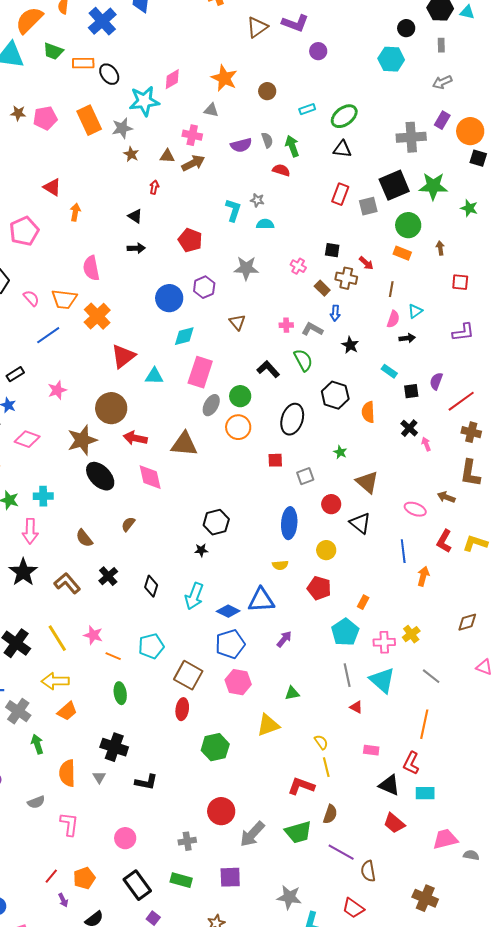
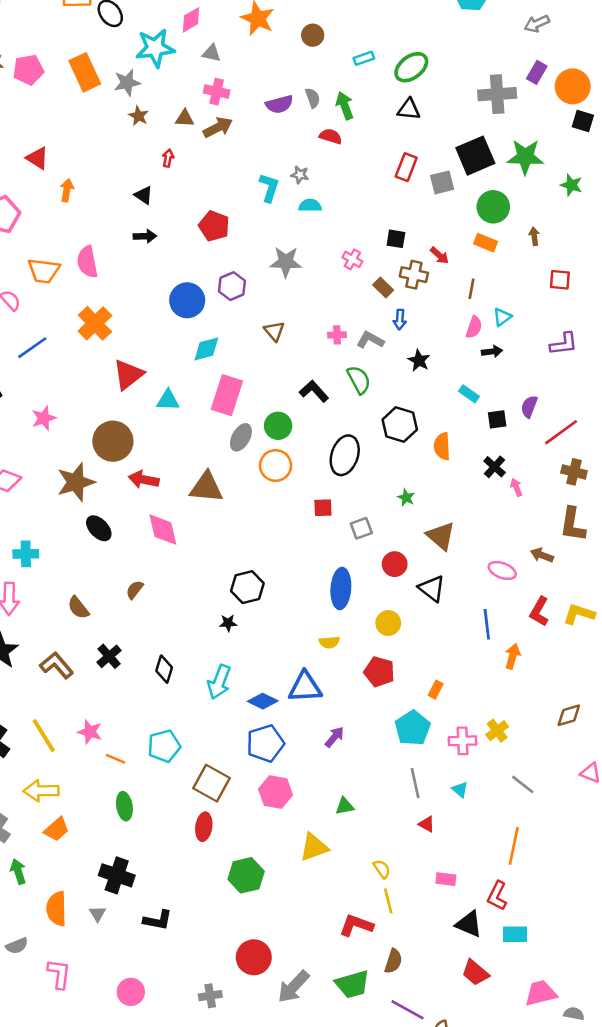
gray triangle: (211, 110) -> (212, 53), moved
orange trapezoid: (64, 299) -> (44, 271), moved
black ellipse: (100, 476) -> (99, 528), size x0.7
cyan triangle: (382, 680) -> (460, 790), size x0.5

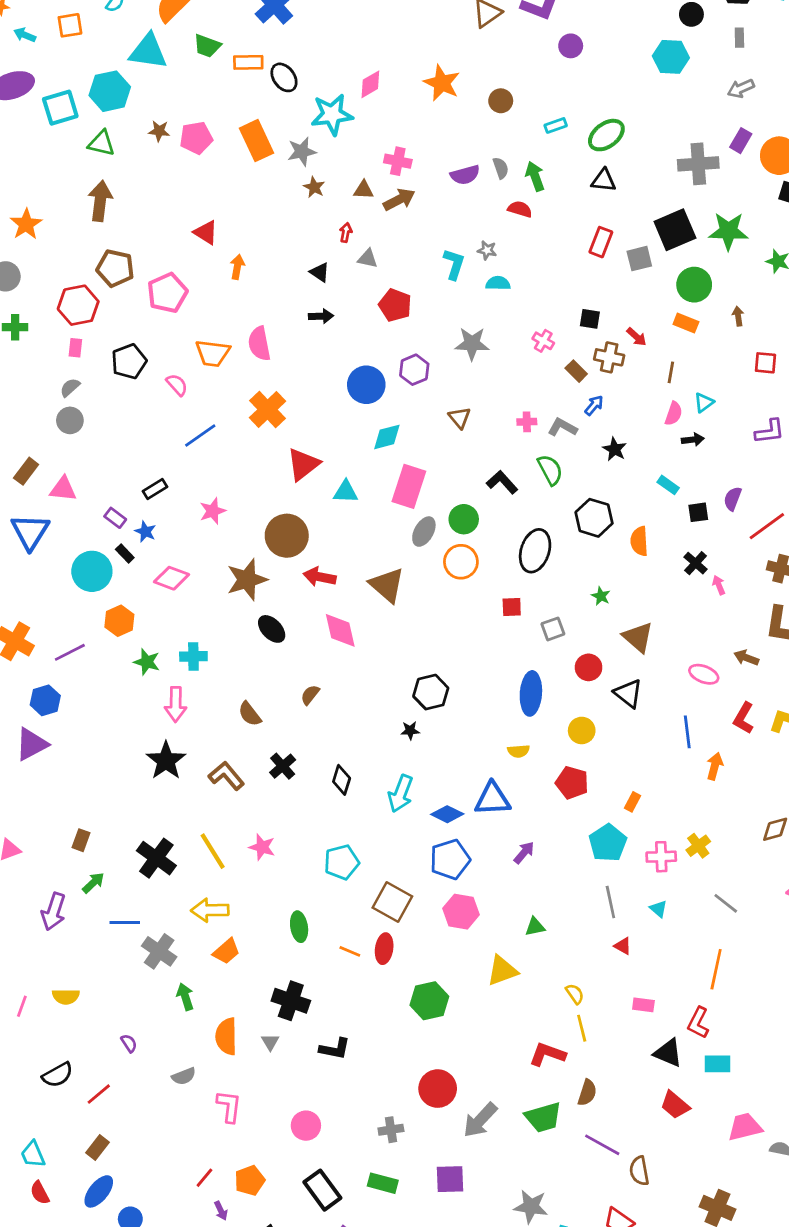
gray triangle: (212, 53) -> (368, 259), moved
blue arrow: (400, 319) -> (594, 405), turned -144
brown triangle: (206, 487) -> (387, 585), turned 36
orange line: (115, 759) -> (350, 951), moved

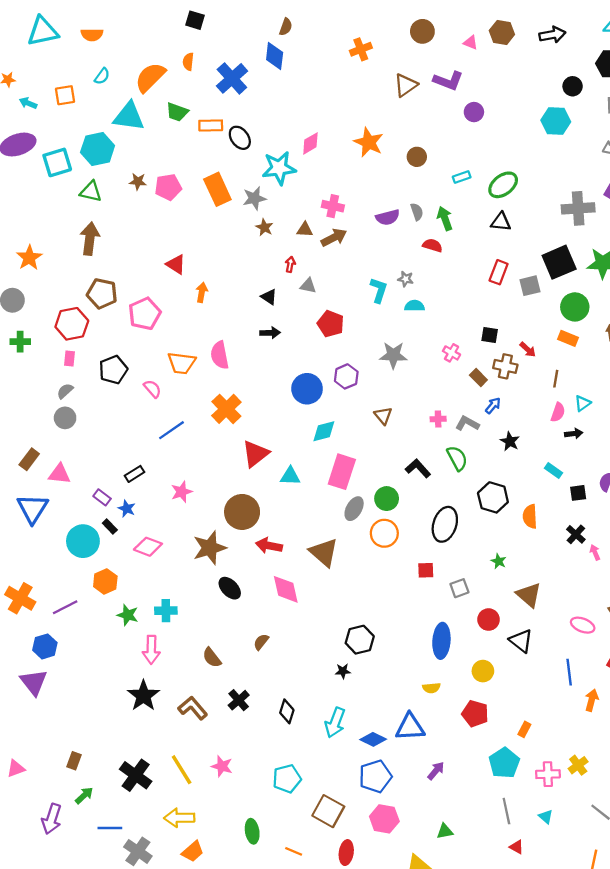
purple triangle: (32, 744) -> (34, 682), turned -40
red ellipse: (384, 949) -> (346, 853), moved

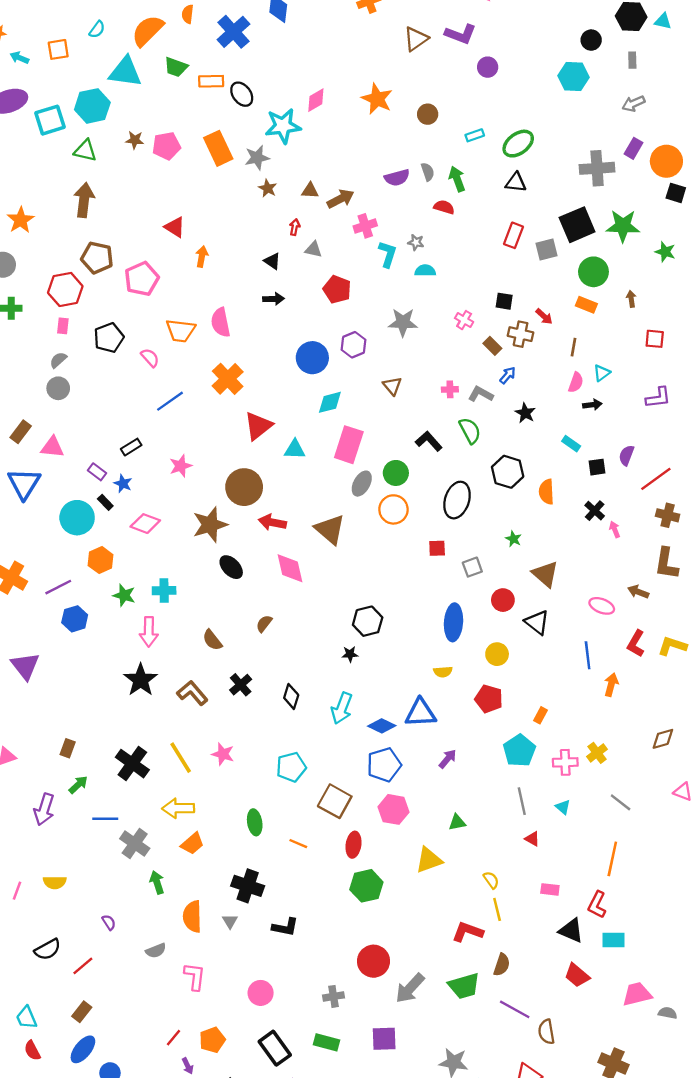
pink cross: (333, 206) -> (365, 226), moved, turned -30
blue hexagon: (45, 646) -> (75, 619), moved

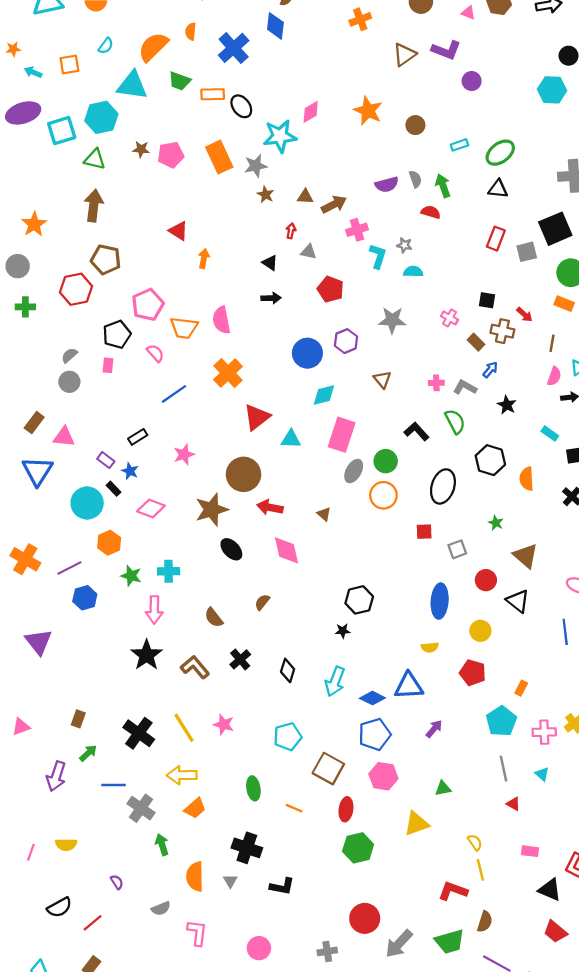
pink pentagon: (142, 279) -> (148, 305), moved
pink rectangle: (63, 326) -> (108, 365), moved
brown triangle: (330, 529) -> (324, 514), size x0.5

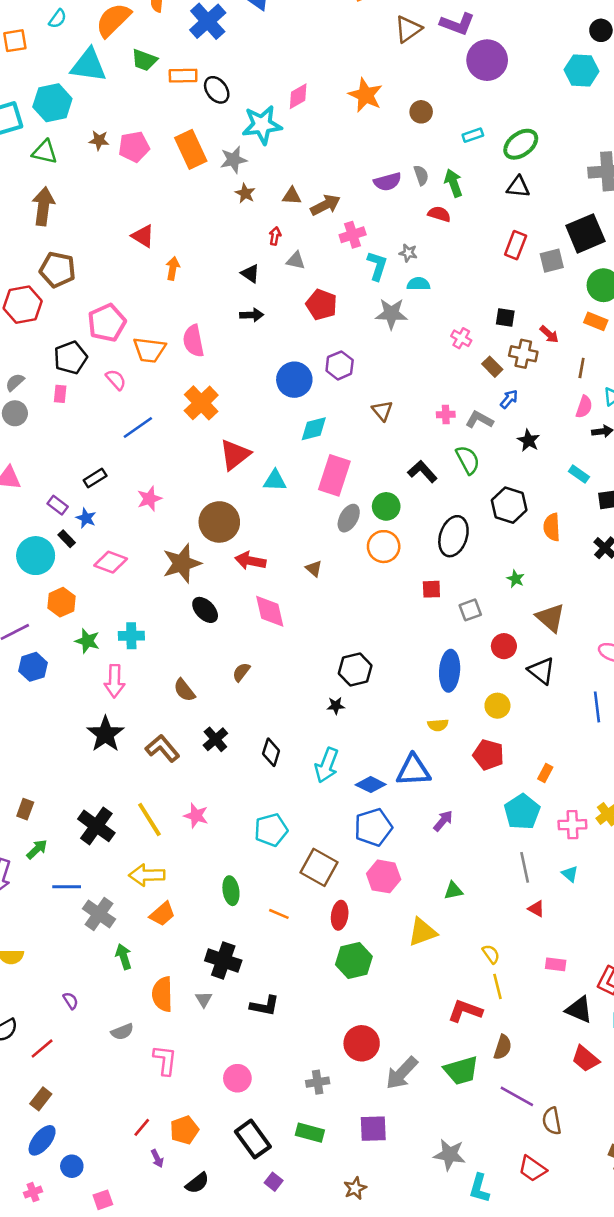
purple circle: (472, 81) -> (487, 60), size x1.8
gray star: (392, 320) -> (391, 314), moved

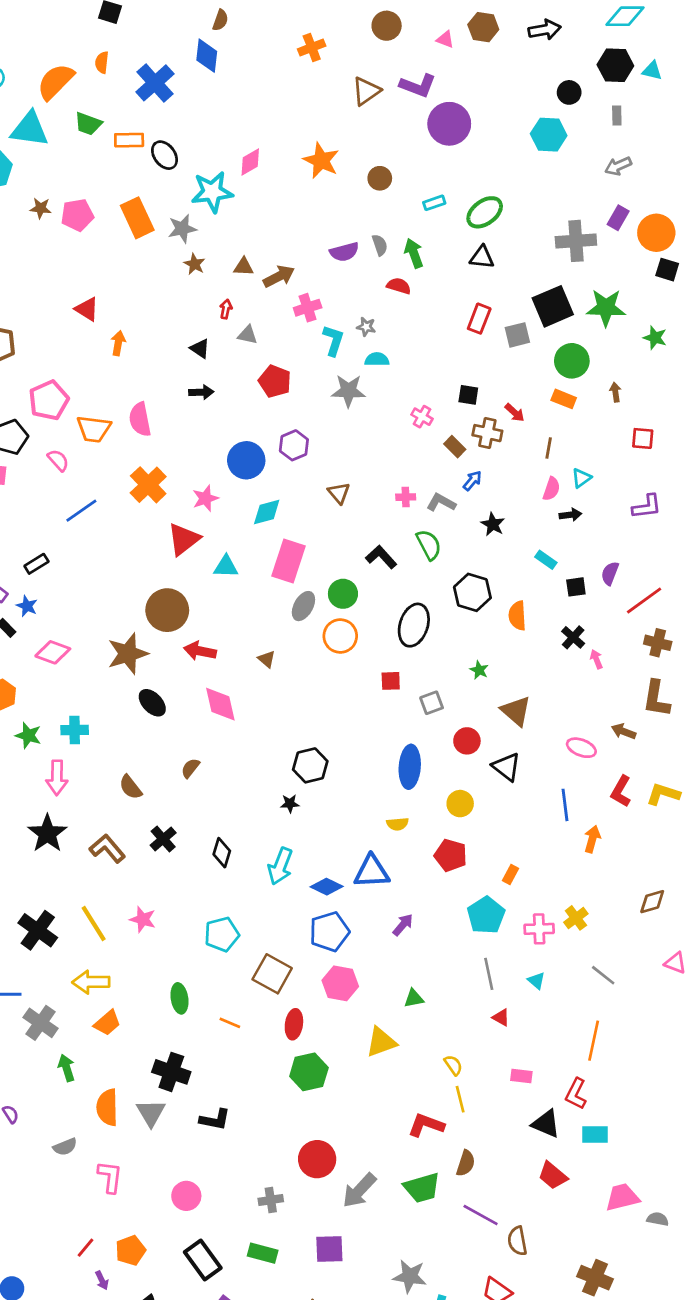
pink star: (149, 499) -> (205, 498), moved
gray triangle: (204, 999) -> (151, 1113), size x1.6

